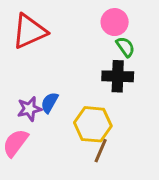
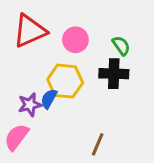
pink circle: (115, 22) -> (75, 40), moved
yellow hexagon: (93, 124) -> (65, 81), moved

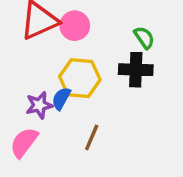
pink circle: (75, 40) -> (75, 26), moved
brown line: (98, 144) -> (92, 137), moved

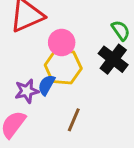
pink circle: (75, 26) -> (62, 43), moved
black cross: (136, 70) -> (113, 59), turned 36

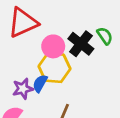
black cross: (113, 59) -> (81, 44), moved

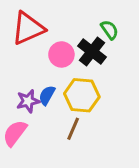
green semicircle: (105, 36) -> (110, 30), moved
yellow hexagon: (55, 68) -> (82, 95), moved

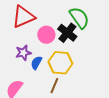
green semicircle: (110, 30) -> (79, 18), size x1.6
purple star: (28, 101) -> (23, 53), moved

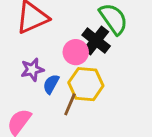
pink circle: (46, 35) -> (76, 52), moved
brown line: (54, 86) -> (70, 104), moved

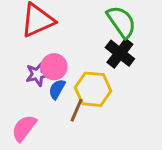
black cross: (96, 41) -> (120, 53), moved
pink circle: (76, 52) -> (54, 67), moved

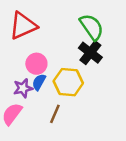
purple star: (37, 74) -> (23, 88), moved
brown line: (76, 110) -> (55, 114), moved

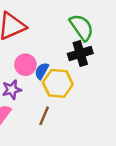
black cross: (90, 53) -> (80, 53), turned 35
blue semicircle: (39, 82) -> (42, 71), moved

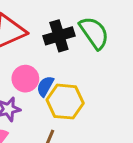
black cross: (80, 53) -> (59, 36), moved

